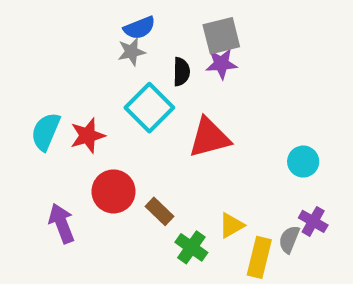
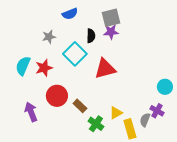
gray star: (131, 52) -> (49, 37), moved
cyan circle: (303, 162) -> (165, 87), moved
yellow rectangle: (259, 257) -> (130, 129), turned -30

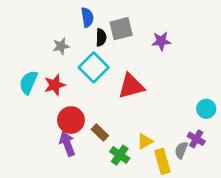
blue semicircle: (70, 14) -> (87, 17), turned -77
gray square: (111, 18) -> (121, 29), moved
purple star: (111, 32) -> (161, 41), moved
black semicircle: (91, 36) -> (101, 37), moved
purple arrow: (31, 112) -> (67, 144), moved

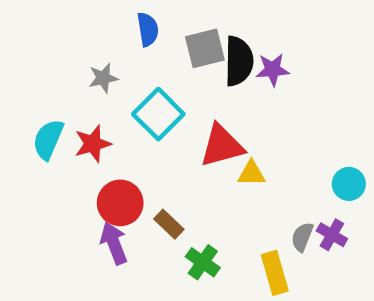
black semicircle: (101, 37) -> (239, 61), moved, size x1.6
yellow triangle: (145, 141) -> (251, 173), moved, turned 30
gray semicircle: (181, 150) -> (302, 237), moved

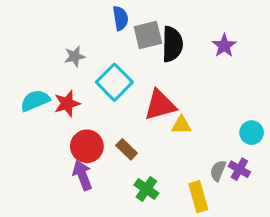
blue semicircle: (148, 29) -> (120, 18), moved
purple star: (273, 70) -> (224, 46), moved, turned -30
cyan semicircle: (48, 139) -> (35, 101), turned 44
brown rectangle: (169, 224) -> (127, 149), moved

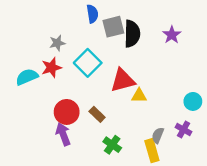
red star: (67, 104) -> (51, 68), moved
gray semicircle: (218, 171) -> (158, 135), moved

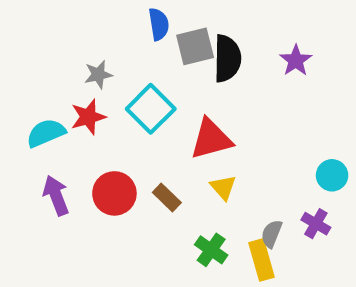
yellow triangle: (139, 96) -> (223, 187), moved, turned 49
purple arrow: (63, 134) -> (56, 195), moved
green cross: (112, 145) -> (211, 250), moved

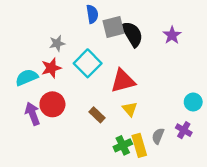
black semicircle: (227, 58) -> (132, 34), turned -32
red circle: (114, 193) -> (52, 104), moved
green cross: (211, 250) -> (123, 145), turned 30
yellow rectangle: (262, 260) -> (139, 145), moved

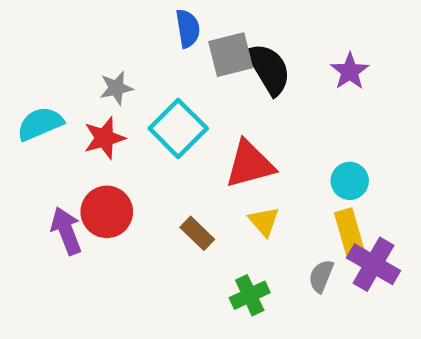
cyan semicircle: (27, 77) -> (40, 124), moved
cyan circle: (193, 102) -> (350, 181), moved
purple cross: (184, 130) -> (374, 264), size x1.5
yellow rectangle: (139, 145) -> (350, 233), moved

